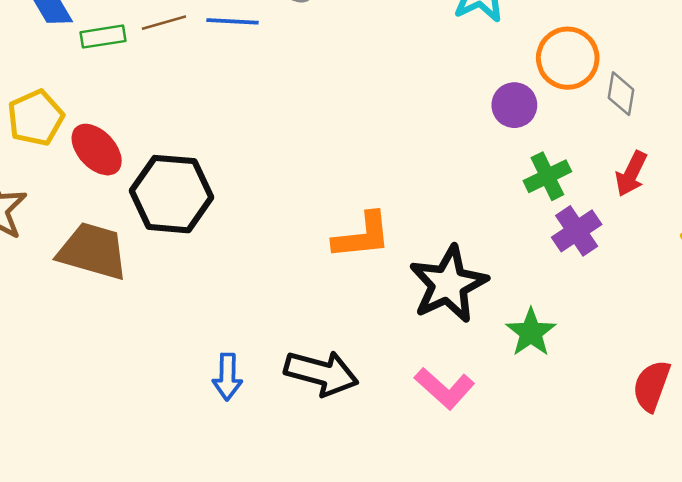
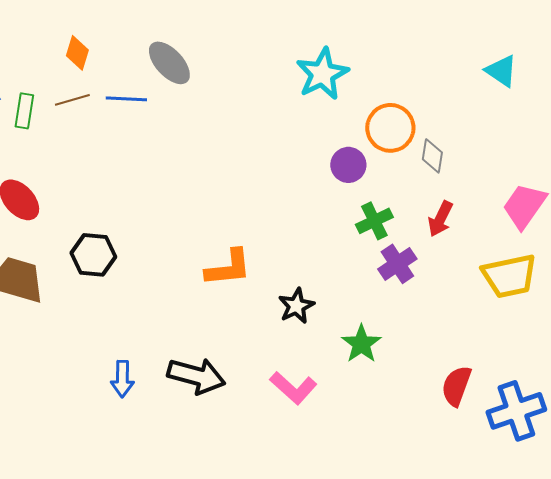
green rectangle: (103, 37) -> (24, 111), turned -72
black hexagon: (172, 194) -> (93, 255), moved, size x0.7
black star: (448, 284) -> (296, 306), size x0.6

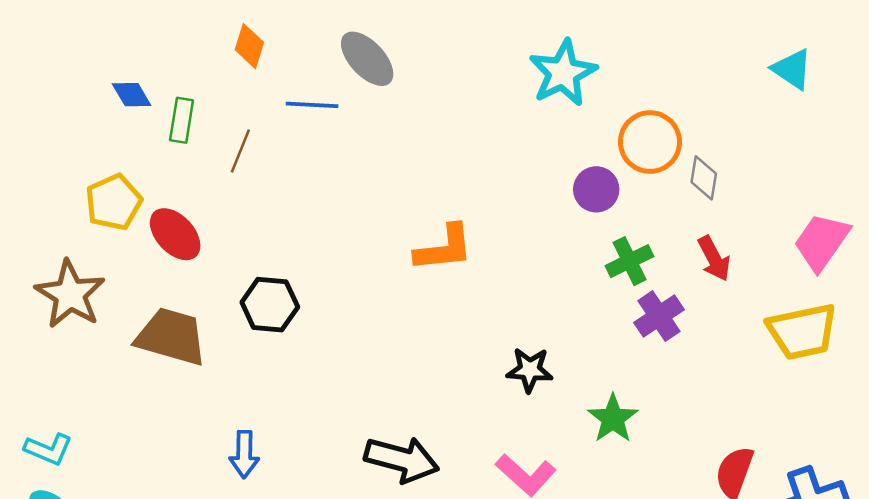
brown line: (72, 100) -> (240, 151), moved, turned -52
red arrow: (440, 219) -> (714, 258), turned -54
orange L-shape: (228, 268) -> (444, 248), moved
black star: (296, 306) -> (530, 370), turned 30
blue arrow: (122, 379) -> (244, 454), moved

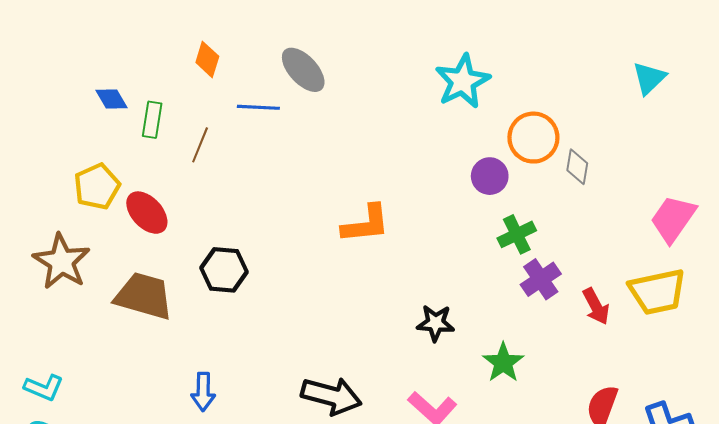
cyan triangle: (792, 69) -> (649, 78), turned 42
red arrow: (714, 258) -> (596, 306), moved

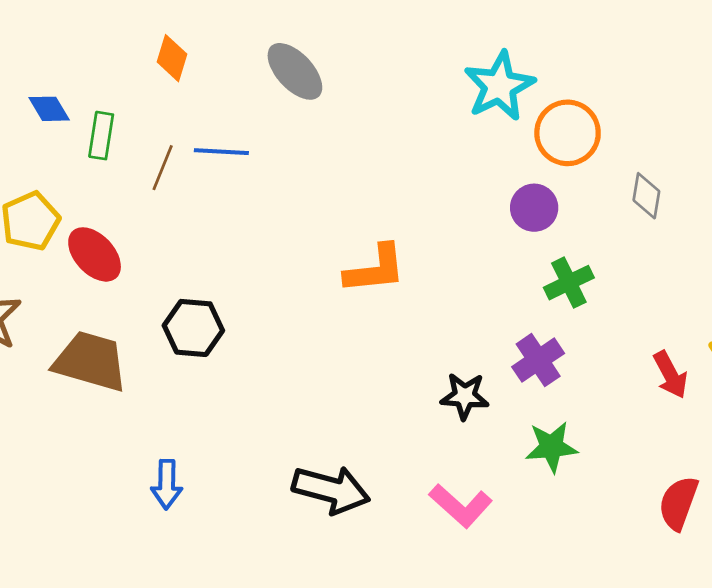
blue line: (258, 107) -> (221, 152), moved
orange circle: (533, 138) -> (568, 133), moved
purple cross: (541, 279) -> (538, 360), moved
green star: (503, 363) -> (551, 447), turned 30

